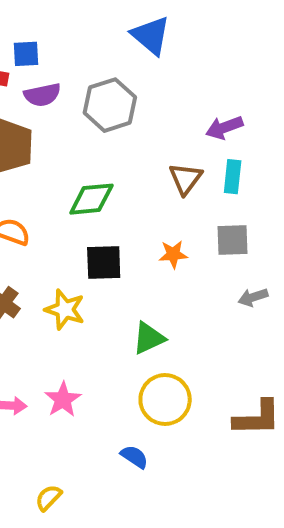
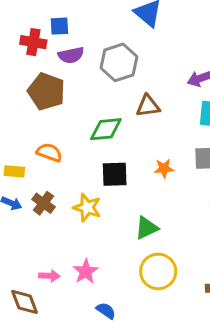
brown triangle: (185, 179) -> (148, 106), moved, turned 45
blue semicircle: (134, 457) -> (106, 311), moved

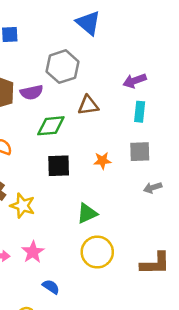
purple semicircle: (71, 55) -> (32, 92), moved
yellow star: (87, 208) -> (23, 206), moved

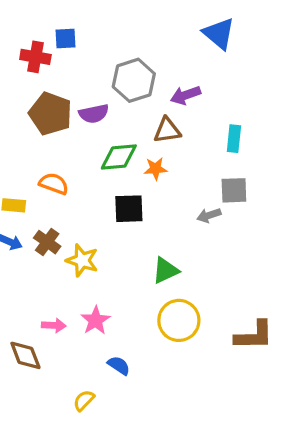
blue triangle: (88, 23) -> (219, 34), moved
purple arrow: (135, 81) -> (186, 95), moved
orange star: (102, 161) -> (156, 169), moved
gray arrow: (153, 188) -> (209, 215), moved

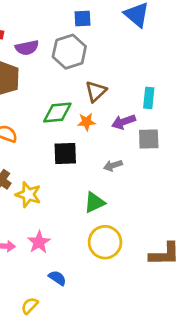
blue square: (65, 39) -> (83, 19), moved
purple arrow: (186, 95) -> (124, 122), moved
purple semicircle: (94, 114) -> (27, 48), moved
brown triangle: (167, 130) -> (96, 91), turned -35
gray arrow: (209, 215) -> (113, 165), moved

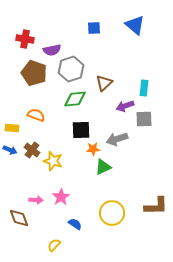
gray hexagon: (69, 52) -> (71, 69), moved
orange star: (86, 122) -> (93, 149), moved
gray arrow: (113, 165) -> (117, 139), size x1.5
yellow circle: (105, 242) -> (112, 213), moved

